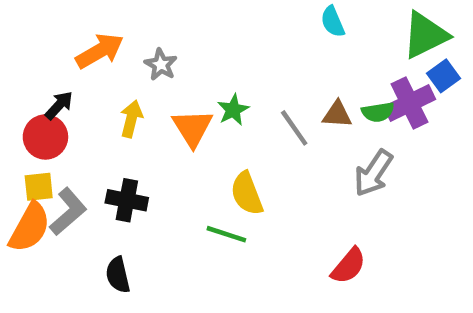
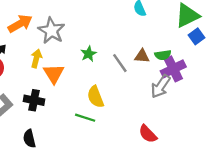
gray star: (161, 65) -> (51, 31), size x1.6
purple cross: (410, 103) -> (173, 69), moved
orange triangle: (192, 128) -> (54, 74), moved
red semicircle: (348, 266) -> (148, 134), turned 96

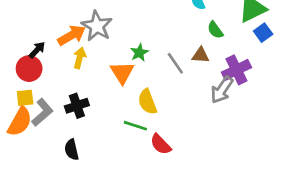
orange arrow: (20, 24) -> (72, 35), moved
green semicircle: (163, 55) -> (215, 30), moved, turned 63
orange triangle: (54, 74) -> (122, 73), moved
black cross: (34, 100) -> (77, 106), turned -30
red semicircle: (148, 134) -> (161, 144), moved

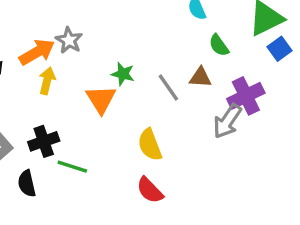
gray star: (97, 26) -> (69, 40), size x0.7
green star: (139, 53) -> (123, 74), turned -30
yellow semicircle: (147, 102) -> (150, 145), moved
green line: (135, 126) -> (72, 167), moved
black semicircle: (72, 150) -> (27, 183), moved

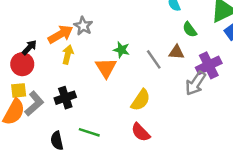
yellow semicircle: (150, 145) -> (141, 100), turned -125
green line: (72, 167) -> (89, 132), moved
black semicircle: (27, 183) -> (57, 141), moved

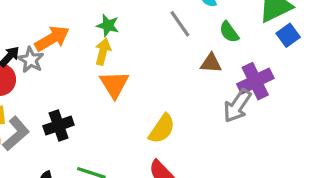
gray star: (83, 26) -> (31, 60), moved
green star: (121, 50) -> (108, 25), moved
yellow arrow: (68, 55) -> (103, 52), moved
gray line: (154, 59) -> (180, 24), moved

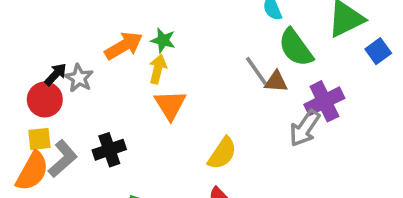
gray line: (180, 24) -> (256, 71), moved
green semicircle: (229, 32) -> (296, 48), size x1.6
blue square: (288, 35) -> (378, 51), moved
orange arrow: (52, 39) -> (124, 46), moved

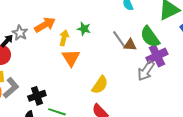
green star: (163, 40) -> (84, 29), moved
green semicircle: (296, 48) -> (150, 37), moved
gray star: (79, 78) -> (20, 33), moved
black cross: (109, 150) -> (37, 96), moved

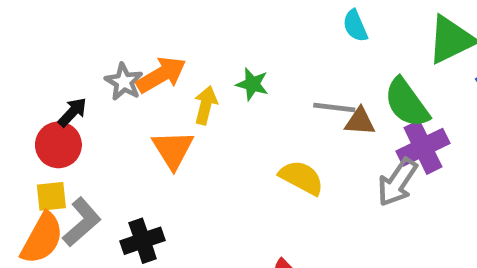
gray star: (20, 33) -> (124, 82), moved
gray line: (119, 39) -> (334, 107), turned -48
orange triangle: (71, 58) -> (173, 150), moved
yellow semicircle: (100, 85) -> (301, 178), moved, turned -96

